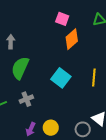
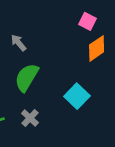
gray arrow: (11, 42) -> (19, 43), turned -48
gray cross: (26, 99) -> (30, 118), turned -32

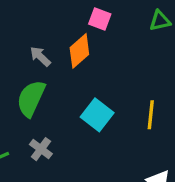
gray arrow: (19, 43) -> (40, 56), moved
orange diamond: (97, 48) -> (79, 51), moved

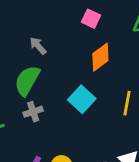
orange diamond: (79, 51) -> (100, 57), moved
gray cross: (41, 149) -> (33, 112), moved, turned 30

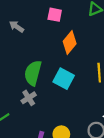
gray arrow: (38, 46) -> (17, 27), moved
green semicircle: (27, 81) -> (33, 73), moved

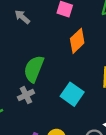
cyan square: (64, 79) -> (72, 94), moved

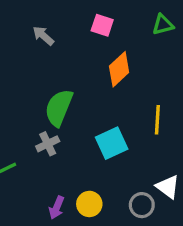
cyan square: (72, 94) -> (112, 143), turned 30

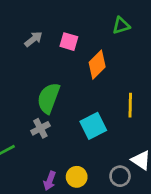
pink square: (102, 25) -> (69, 42), moved
green triangle: (163, 25) -> (121, 25), moved
gray arrow: (43, 36) -> (34, 39), turned 102

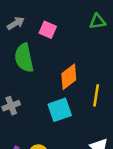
orange diamond: (97, 65) -> (69, 77), moved
green semicircle: (49, 98) -> (24, 58), moved, turned -40

